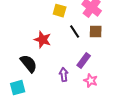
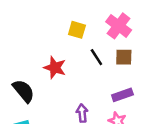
purple rectangle: (84, 61) -> (122, 95), moved, turned 35
black semicircle: (29, 64) -> (24, 91), moved

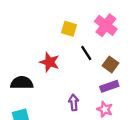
brown square: (124, 57) -> (110, 64), moved, turned 35
black semicircle: (24, 91) -> (22, 83), turned -50

